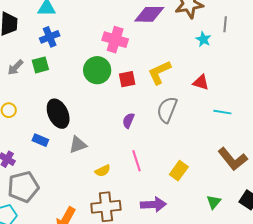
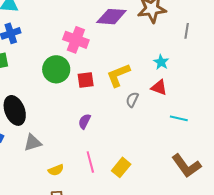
cyan star: (203, 39) -> (161, 62), moved
gray semicircle: (167, 110) -> (132, 100), moved, size x0.6
yellow rectangle: (179, 171) -> (121, 167), moved

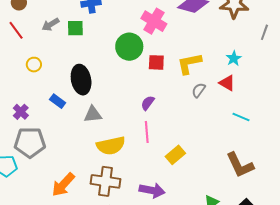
pink line: (90, 162) -> (147, 132), moved
yellow semicircle: (56, 170) -> (111, 146), size x1.8

